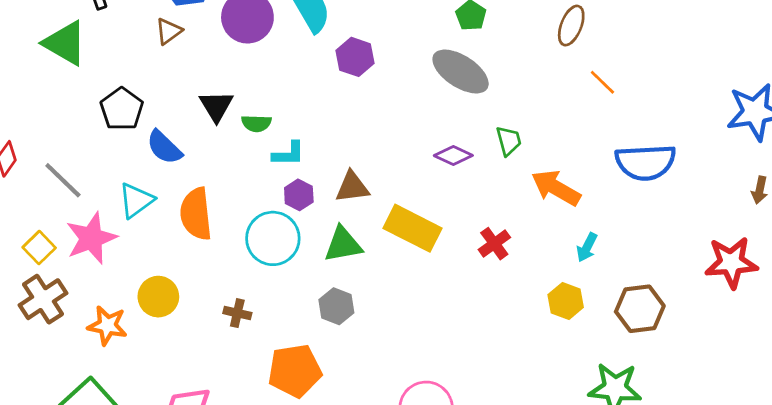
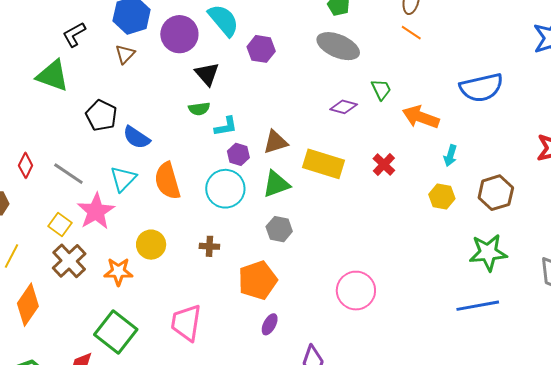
orange line: (602, 82) -> (411, 33), moved
black triangle: (216, 106) -> (207, 74), moved

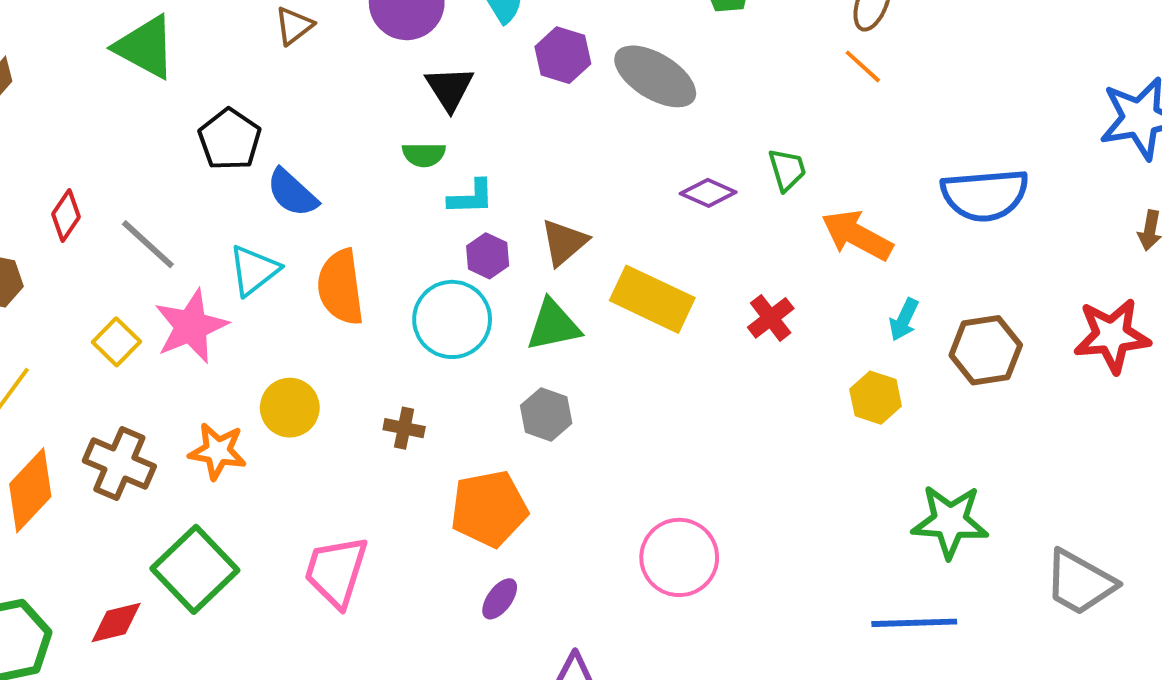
gray ellipse: (338, 46) -> (655, 76), moved
brown triangle: (275, 142) -> (564, 242), turned -32
brown hexagon: (496, 193) -> (986, 350), moved
brown cross: (69, 261) -> (119, 463), moved, turned -32

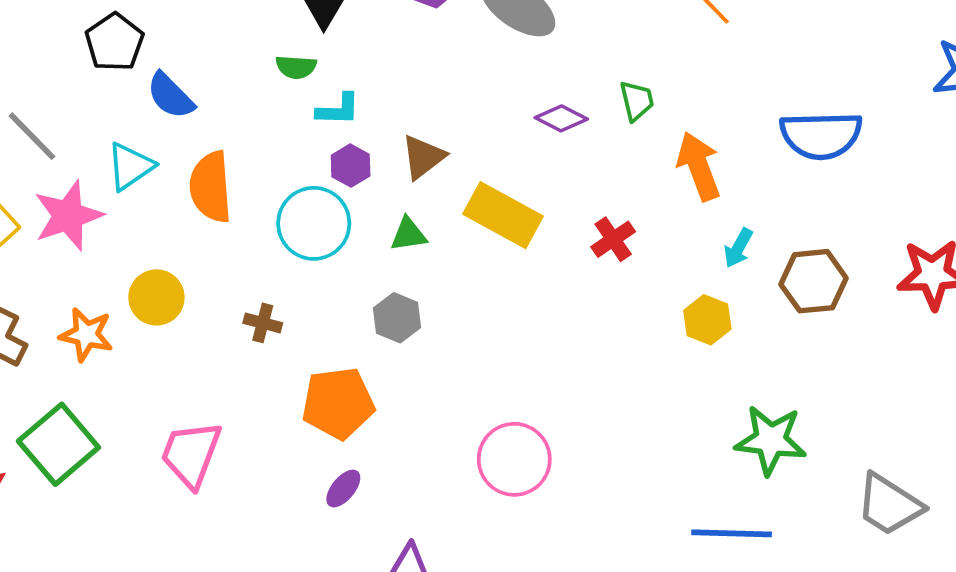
orange arrow: (857, 235) -> (699, 166), turned 38
green triangle: (553, 325) -> (409, 234), size x0.7

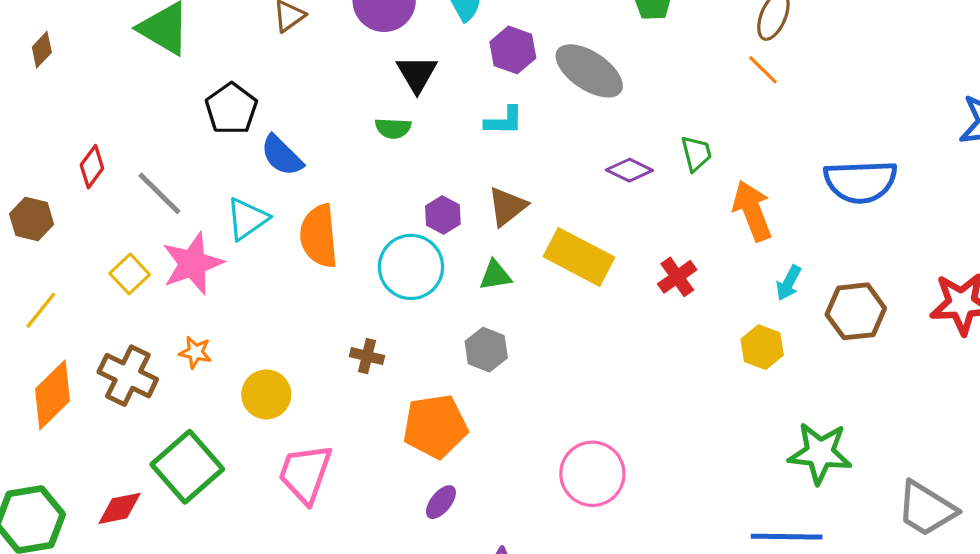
cyan L-shape: (338, 110) -> (504, 121), moved
yellow circle: (156, 297) -> (266, 394), moved
orange star: (86, 335) -> (195, 352), moved, size x0.7

